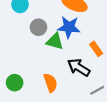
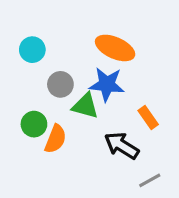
green circle: (15, 83) -> (34, 124), moved
orange semicircle: (50, 83) -> (55, 139), moved, turned 42

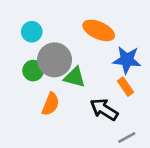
gray circle: (60, 84) -> (55, 60), size x1.6
blue star: (107, 84) -> (127, 60), moved
green circle: (34, 124) -> (33, 71), moved

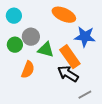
gray circle: (55, 60) -> (31, 37), size x0.7
orange rectangle: (125, 87) -> (70, 57), moved, size x1.6

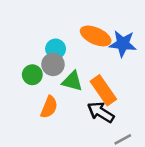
cyan circle: (14, 16) -> (56, 49), moved
blue star: (85, 37) -> (123, 44), moved

